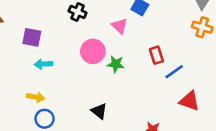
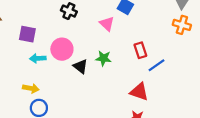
pink circle: (93, 51) -> (62, 49), moved
red triangle: (189, 101) -> (139, 92), moved
black triangle: (99, 111) -> (80, 66), moved

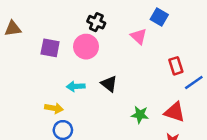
pink circle: (62, 49) -> (86, 47), moved
cyan arrow: (38, 58) -> (76, 86), moved
green star: (103, 58) -> (140, 115), moved

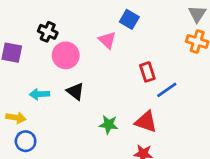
black cross: (96, 22) -> (48, 32), moved
pink circle: (86, 47) -> (66, 55), moved

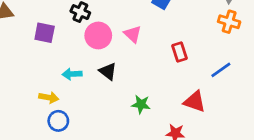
pink triangle: (107, 40) -> (133, 34), moved
blue line: (167, 90) -> (221, 70), moved
red triangle: (146, 122) -> (195, 102), moved

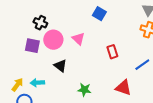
purple square: (45, 33) -> (32, 46), moved
cyan arrow: (72, 74) -> (37, 83), moved
yellow arrow: (49, 97) -> (17, 85), turned -64

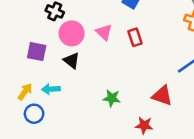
purple square: (32, 46) -> (37, 52), moved
red rectangle: (112, 52) -> (135, 37), moved
black triangle: (60, 66) -> (72, 61), moved

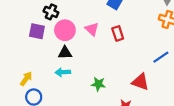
purple square: (37, 52) -> (37, 31), moved
black triangle: (72, 61) -> (65, 53), turned -40
cyan arrow: (51, 89) -> (63, 72), moved

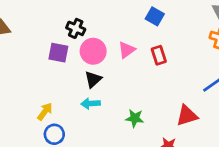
pink triangle: (92, 29) -> (127, 50), turned 40
black triangle: (65, 53) -> (93, 79), turned -40
red triangle: (140, 82) -> (187, 116), turned -36

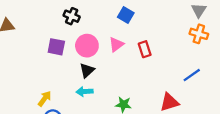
blue square: (155, 16) -> (126, 15), moved
black cross: (76, 28) -> (72, 16), moved

